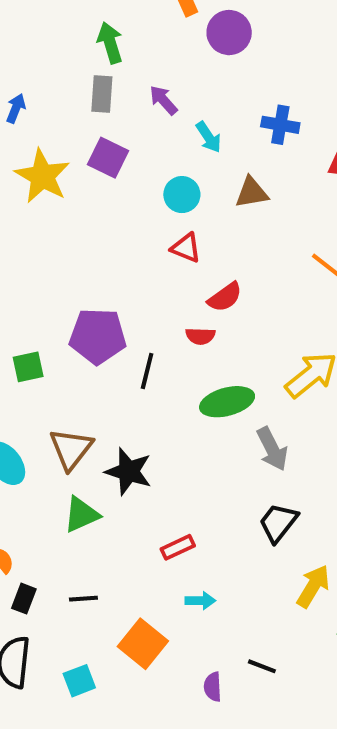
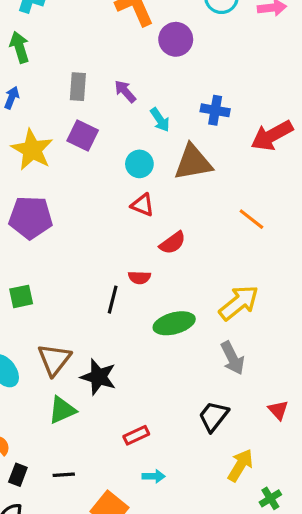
green arrow: (110, 43) -> (20, 47), moved
brown triangle: (252, 192) -> (193, 162), size x1.5
purple pentagon: (98, 336) -> (31, 218), moved
red semicircle: (200, 336) -> (139, 278), moved
gray arrow: (272, 449) -> (232, 358), moved

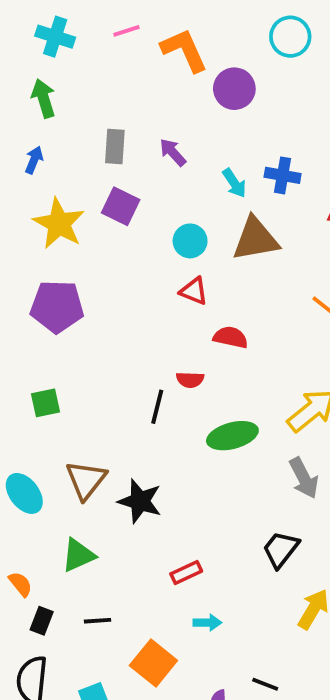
cyan arrow: (160, 120) -> (234, 183), moved
red semicircle: (173, 243) -> (231, 337), turned -132
green triangle: (62, 410) -> (78, 555), moved

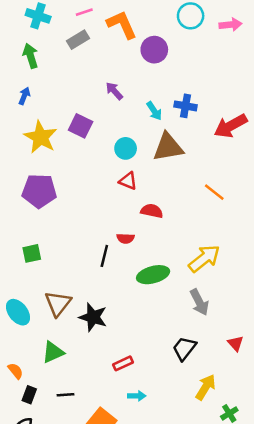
gray rectangle: (115, 146) -> (78, 40), moved, turned 55

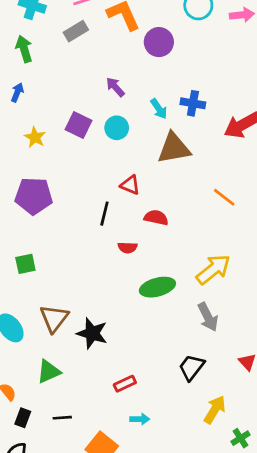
yellow star: (41, 137) -> (35, 137), size x0.6
cyan circle: (126, 148) -> (117, 128), moved
black line: (104, 256) -> (104, 214), moved

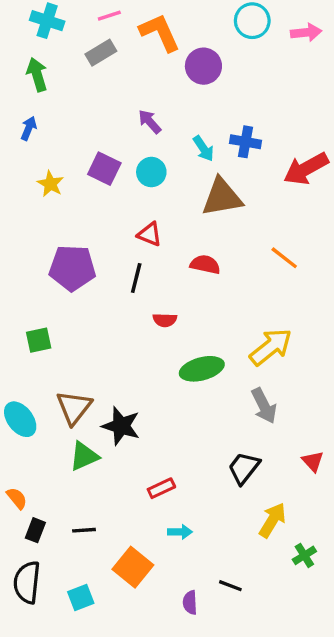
red triangle: (130, 185) -> (150, 234), moved
purple pentagon: (34, 196) -> (72, 268), moved
red semicircle: (156, 218) -> (205, 265), moved
green triangle: (49, 371) -> (84, 456), moved

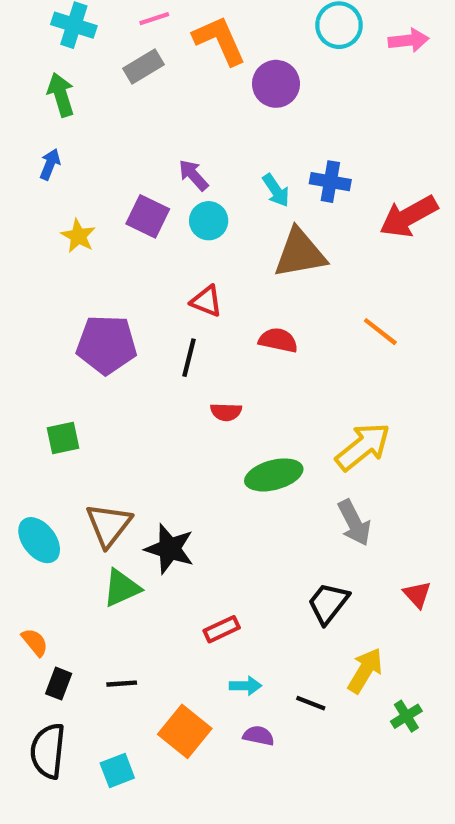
purple arrow: (150, 122) -> (193, 175), moved
black line: (230, 586) -> (311, 703), moved
purple semicircle: (190, 603) -> (259, 736), moved, turned 105

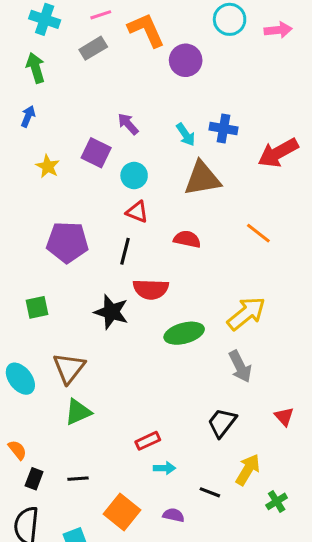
cyan circle: (209, 221) -> (134, 176), moved
red semicircle: (226, 412) -> (151, 289), size x1.6
black star: (170, 549) -> (111, 312), moved
cyan arrow: (246, 686) -> (164, 468), moved

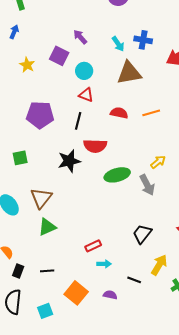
orange line: (258, 233) -> (151, 113), moved, turned -54
black star: (111, 312) -> (69, 161), turned -30
yellow arrow: (246, 313) -> (158, 162), size x0.6
gray arrow: (240, 367) -> (147, 185), moved

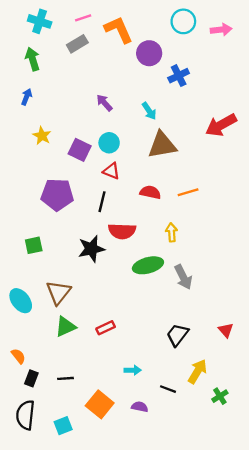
blue cross: (143, 40) -> (179, 76), moved, turned -36
purple square: (59, 56) -> (80, 150), moved
yellow arrow: (158, 162) -> (172, 232), moved, turned -56
red rectangle: (93, 246) -> (106, 328), moved

